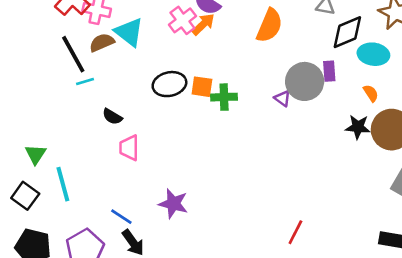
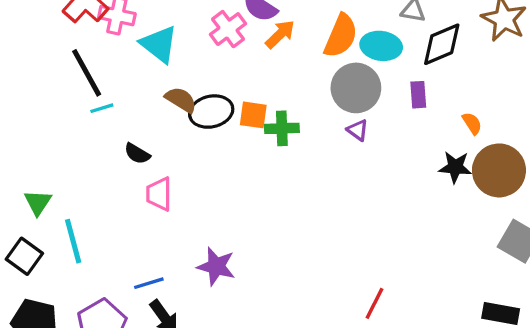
orange arrow: (203, 24) -> (280, 34), moved
brown semicircle: (102, 42) -> (181, 100), moved, turned 55
cyan ellipse: (373, 54) -> (381, 46), moved
gray circle: (305, 81) -> (356, 88), moved
blue line: (121, 217) -> (149, 283), turned -50

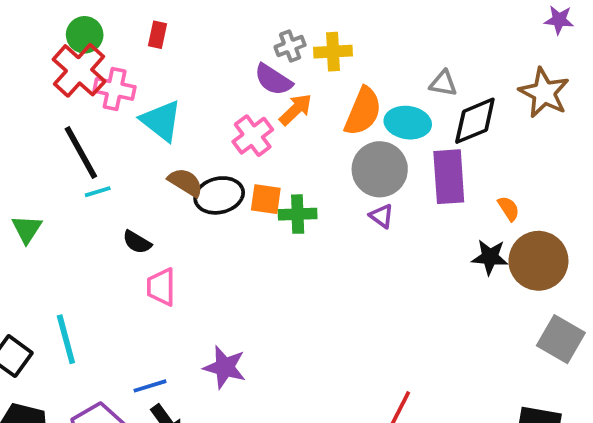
pink cross: (228, 29) -> (253, 136), moved
purple rectangle: (418, 95) -> (449, 177), size x1.8
green triangle: (38, 202) -> (27, 229), moved

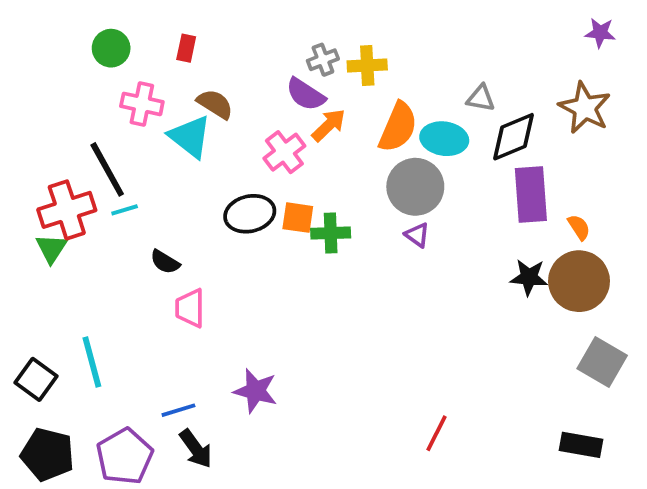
red cross: (79, 70) -> (67, 210), moved, turned 30
purple rectangle: (449, 177) -> (531, 194), moved
brown semicircle: (185, 182) -> (215, 104), moved
orange semicircle: (509, 208) -> (579, 227), moved

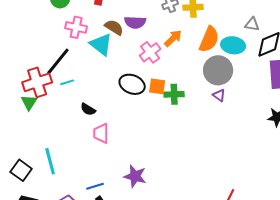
purple semicircle: (306, 94) -> (135, 22), moved, turned -30
black line: (107, 169) -> (58, 61), turned 68
black ellipse: (250, 214) -> (132, 84), turned 35

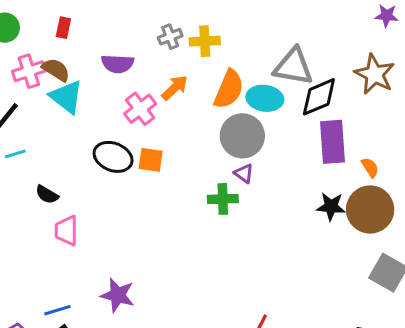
gray triangle: (252, 24) -> (293, 67), size x1.8
pink cross: (76, 27) -> (29, 71), turned -30
brown semicircle: (114, 27) -> (56, 70), moved
green cross: (174, 94) -> (223, 199), moved

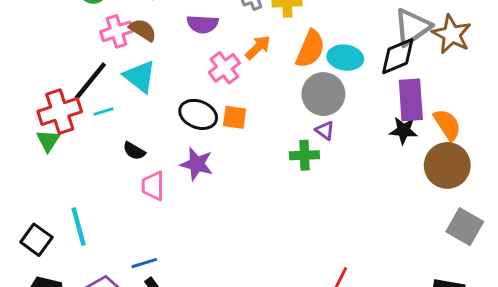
gray triangle: (293, 67) -> (412, 27), moved, turned -45
cyan triangle: (66, 97) -> (140, 77), moved
orange semicircle: (370, 167) -> (447, 125), size x1.6
black star: (331, 206) -> (404, 130), moved
purple star: (118, 295) -> (197, 164), moved

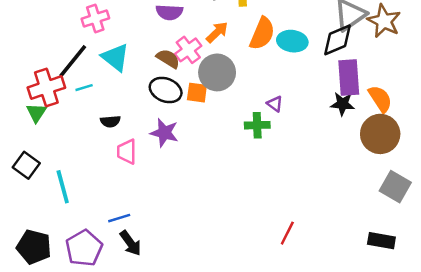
brown semicircle: (143, 30) -> (168, 59), moved
gray circle: (323, 94) -> (217, 72), moved
black semicircle: (134, 151) -> (110, 121), turned -36
black square: (36, 240) -> (26, 165), moved

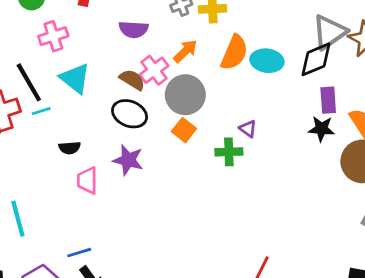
black line: (73, 61) -> (29, 82), turned -69
purple rectangle: (349, 77) -> (328, 100), size x0.7
orange square: (197, 93) -> (184, 130), moved, turned 30

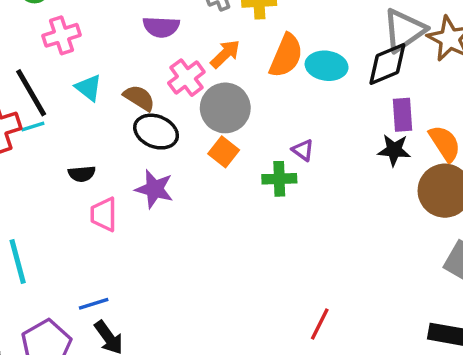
cyan triangle: (75, 78) -> (89, 88), size x0.7
brown semicircle: (132, 80) -> (139, 98), moved
cyan line: (41, 111) -> (33, 127), moved

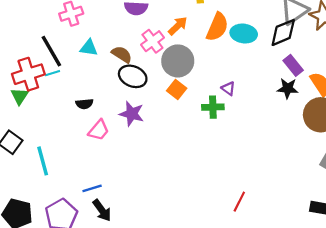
cyan triangle: (89, 88) -> (89, 48), turned -30
purple rectangle: (403, 115) -> (293, 65), turned -35
pink trapezoid: (104, 214) -> (99, 130), turned -140

